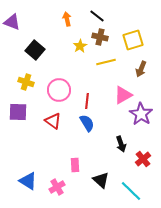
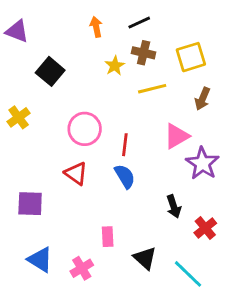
black line: (97, 16) -> (139, 23), turned -63
yellow cross: (26, 82) -> (19, 117), moved, turned 35
purple square: (18, 112) -> (30, 204), moved

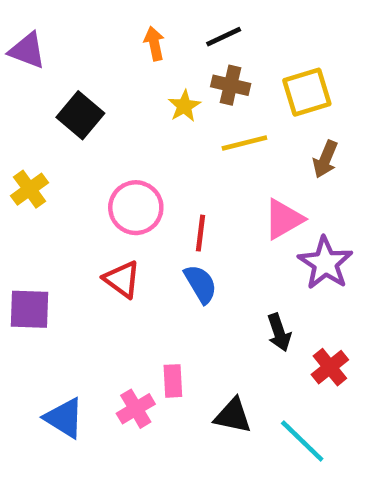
purple square: (30, 204) -> (30, 309), moved
black triangle: (145, 258) -> (233, 416), turned -30
pink cross: (82, 268) -> (136, 409), moved

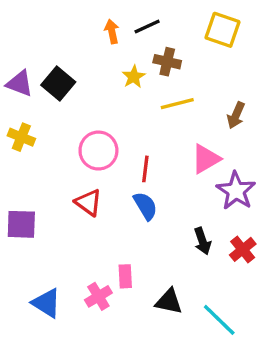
black line: (224, 37) -> (147, 26), moved
purple triangle: (27, 51) -> (20, 83), moved
yellow square: (307, 92) -> (223, 30), moved, turned 36
yellow cross: (30, 189) -> (21, 137), turned -32
red cross: (330, 367) -> (243, 249), moved

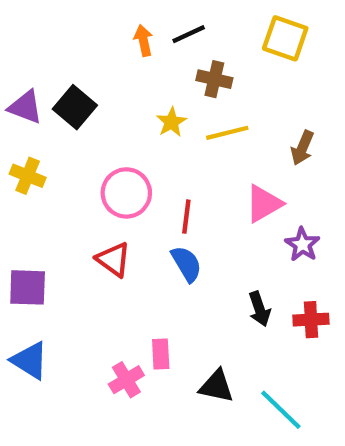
yellow star: (134, 77) -> (171, 122), moved
purple star: (236, 191) -> (302, 244), size x0.7
red cross: (243, 249) -> (311, 320), turned 36
blue triangle: (46, 303) -> (30, 360), moved

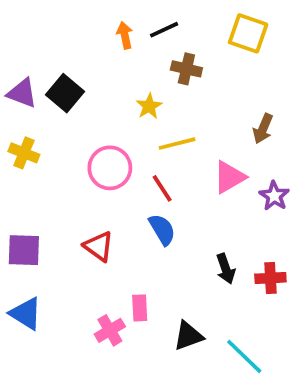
yellow line: (227, 133) -> (177, 144), moved
red line: (186, 217) -> (162, 188), turned -40
purple star: (302, 244) -> (274, 196), moved
red triangle: (113, 259) -> (99, 246), moved
black triangle: (217, 386) -> (188, 336), turned -32

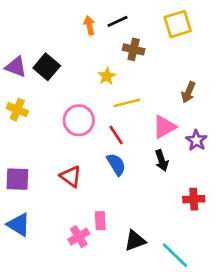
yellow square: (248, 33) -> (178, 24), turned -36
black arrow: (226, 269) -> (162, 160), moved

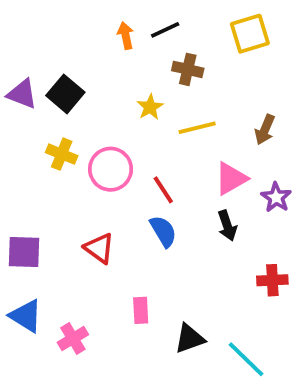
yellow line: (127, 103) -> (197, 128), moved
yellow cross: (17, 110) -> (62, 154), moved
pink cross: (79, 237) -> (73, 339), moved

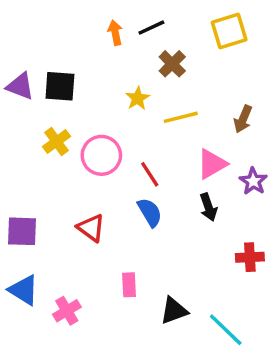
brown cross: (188, 69) -> (172, 64), turned 32
black square: (65, 94) -> (60, 86), turned -36
yellow cross: (62, 154) -> (56, 142), turned 32

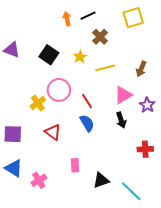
black square: (60, 86) -> (49, 55), moved, turned 30
yellow cross: (56, 142) -> (38, 103), moved

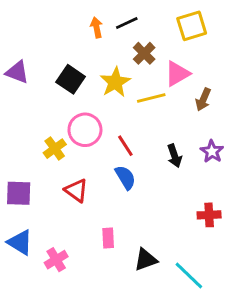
yellow star: (80, 57) -> (115, 82), size x1.5
pink triangle: (123, 95) -> (177, 74), moved
black arrow: (121, 120) -> (174, 156), moved

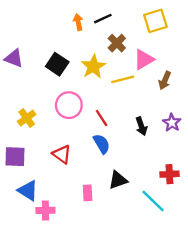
yellow cross: (55, 149) -> (27, 118), moved
blue triangle: (20, 242) -> (28, 191), moved
pink cross: (56, 260) -> (45, 210), turned 30
black triangle: (146, 260) -> (118, 180), moved
cyan line: (189, 276) -> (153, 201), moved

